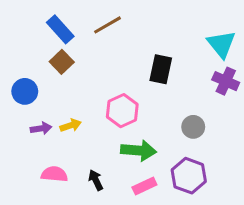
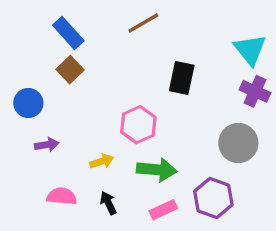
brown line: (108, 25) -> (143, 23), moved
yellow arrow: (71, 125) -> (102, 161), moved
gray circle: (193, 127) -> (238, 143), moved, size x1.5

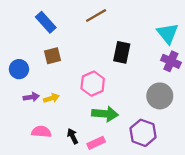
brown square: (70, 70) -> (53, 56), moved, turned 30
yellow arrow: (102, 161) -> (51, 98), moved
pink rectangle: (163, 210) -> (96, 143), moved

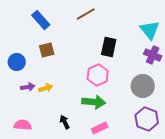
pink hexagon: (93, 84) -> (98, 75), moved
pink semicircle: (41, 132) -> (23, 125), moved
purple hexagon: (143, 133) -> (147, 119), moved
pink rectangle: (96, 143) -> (100, 128), moved

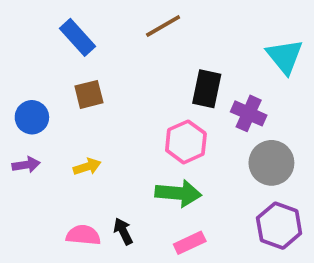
purple cross: (153, 55) -> (249, 113), moved
purple arrow: (28, 87) -> (26, 165), moved
pink semicircle: (23, 125) -> (83, 235), moved

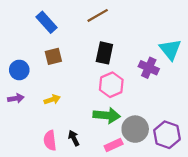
cyan triangle: (285, 56) -> (170, 50), moved
black rectangle: (207, 89) -> (104, 53), moved
gray circle: (271, 163) -> (135, 129), moved
pink semicircle: (83, 235) -> (50, 140), turned -102

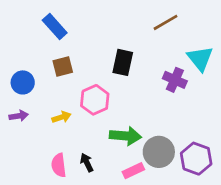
brown line: (98, 15) -> (165, 22), moved
pink hexagon: (111, 85) -> (95, 100), moved

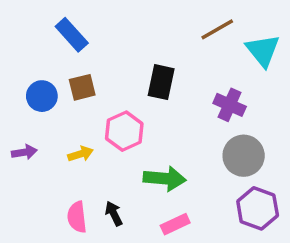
cyan triangle: (200, 58) -> (263, 50), moved
blue circle: (23, 82) -> (42, 96), moved
gray circle: (159, 152) -> (244, 156), moved

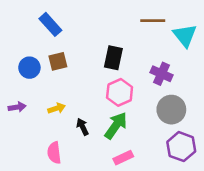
brown line: (217, 29) -> (153, 21), turned 30
pink hexagon: (124, 131) -> (120, 92), moved
green arrow: (165, 179) -> (116, 126), turned -60
black arrow: (114, 214) -> (83, 127), moved

